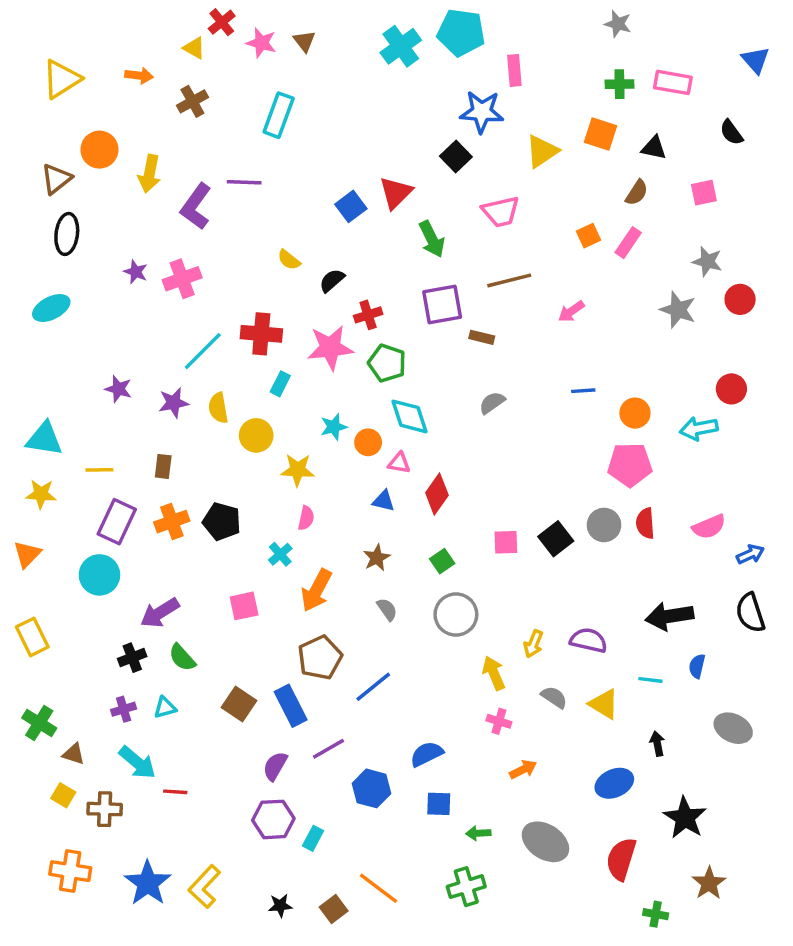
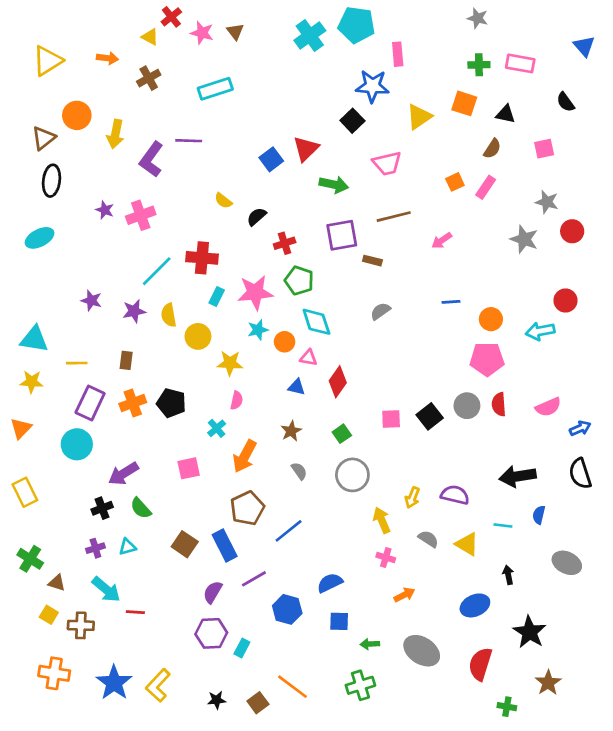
cyan rectangle: (279, 115) -> (215, 89), turned 52
green arrow: (432, 239) -> (334, 185), turned -52
pink star: (330, 348) -> (255, 293), moved

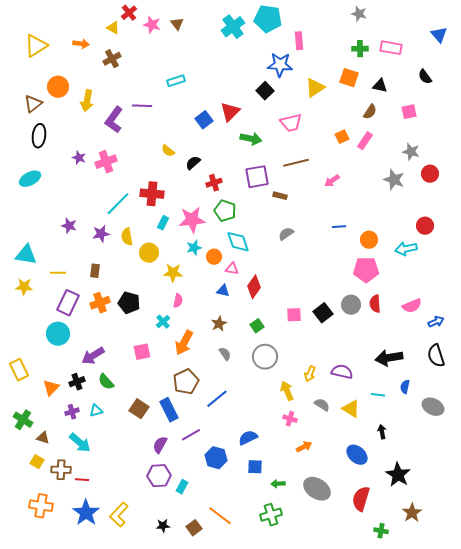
cyan rectangle: (215, 89) -> (176, 81), moved, size x0.7
orange triangle: (21, 428) -> (51, 388), moved
gray ellipse: (567, 563) -> (433, 407), moved
blue ellipse: (475, 605) -> (357, 455), turned 65
red line: (135, 612) -> (82, 480), moved

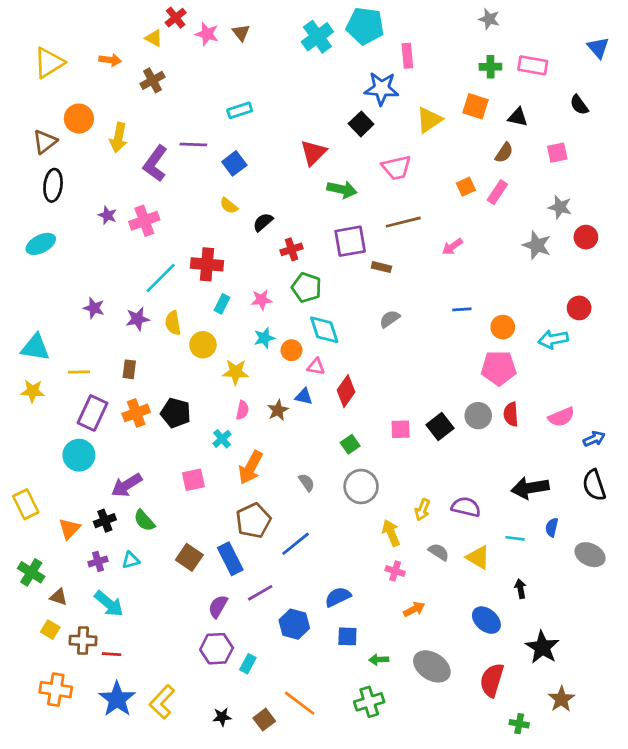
blue square: (204, 120) -> (234, 163), moved
pink star: (192, 220) -> (262, 300), size x0.6
brown star: (219, 324) -> (278, 410), moved

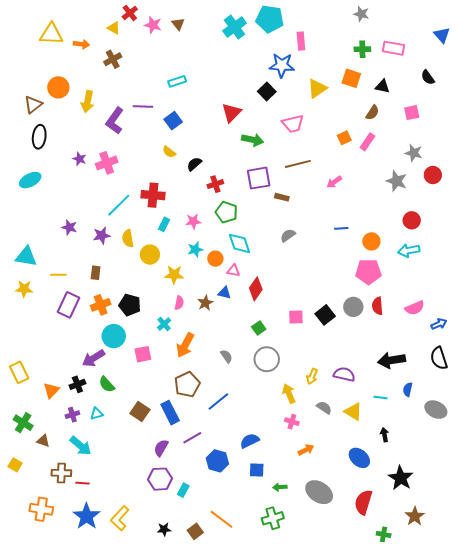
yellow triangle: (49, 63) -> (51, 34), moved, turned 35
red circle: (579, 308) -> (412, 220), moved
cyan circle: (79, 455) -> (114, 336), moved
yellow square: (50, 630) -> (15, 465), moved

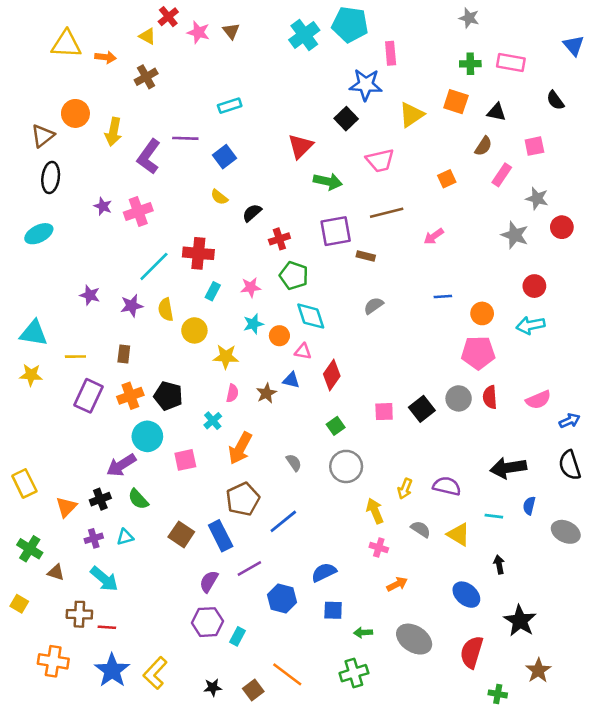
pink rectangle: (367, 142) -> (502, 175), moved

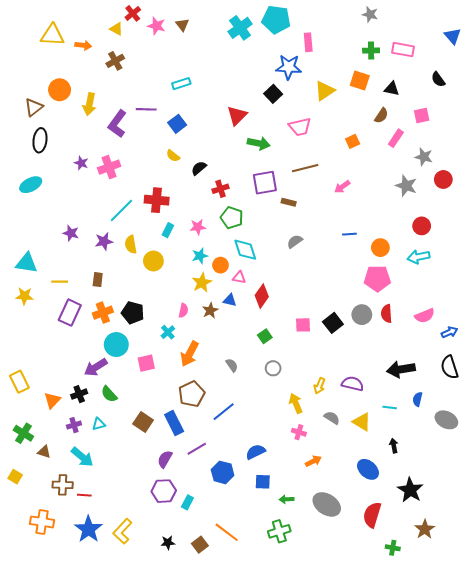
yellow star: (226, 357) -> (202, 283), moved, turned -30
gray circle: (346, 466) -> (273, 368), size x0.6

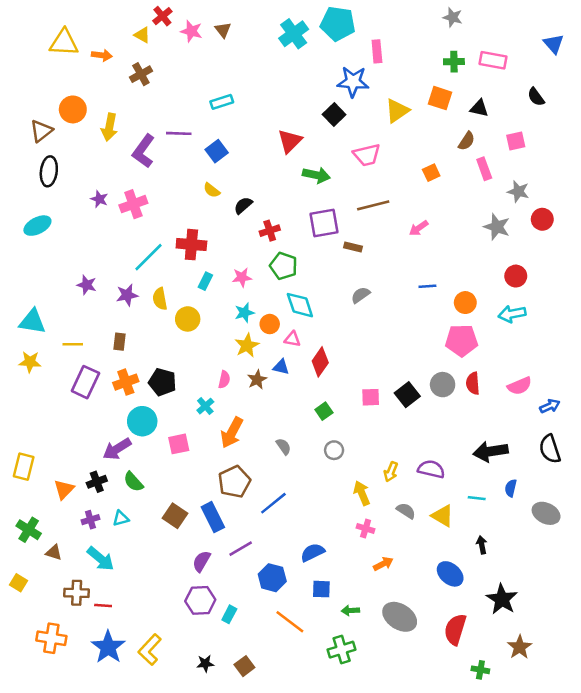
pink rectangle: (396, 138) -> (484, 169), turned -54
yellow rectangle: (19, 382) -> (24, 467), turned 40
orange line: (227, 532) -> (290, 622), moved

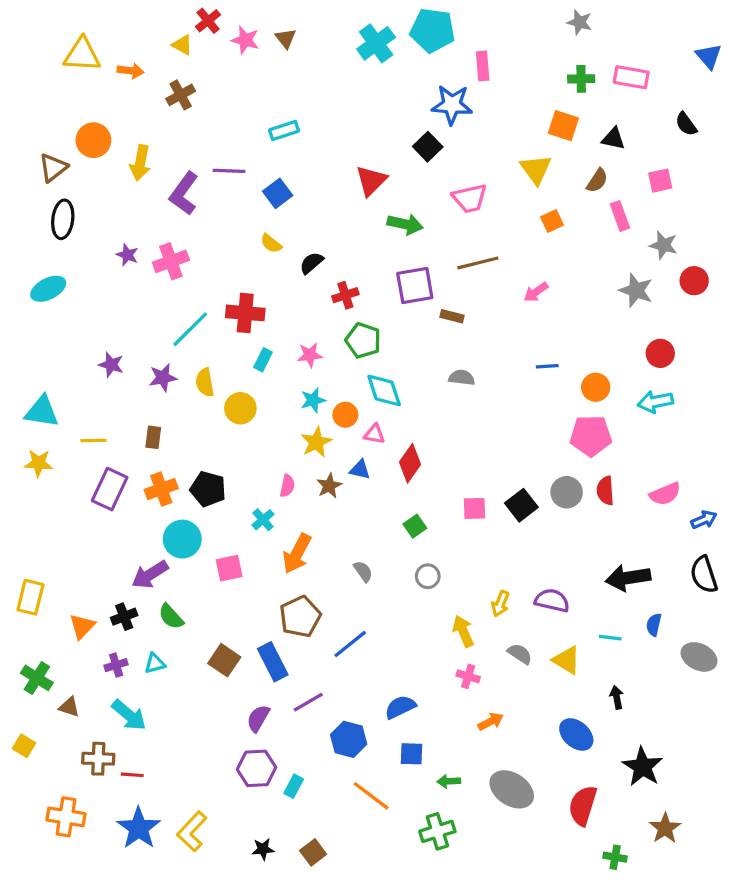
yellow triangle: (397, 111) -> (536, 169), moved, turned -32
gray semicircle: (361, 295) -> (462, 378), turned 42

